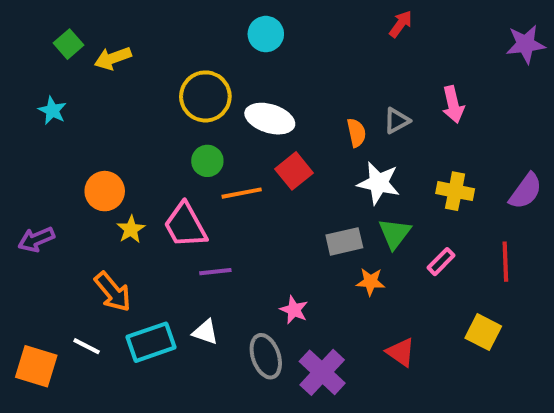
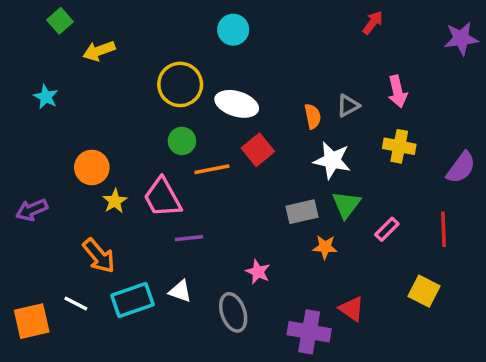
red arrow: (401, 24) -> (373, 23), moved
green square: (68, 44) -> (60, 21), moved
yellow cross: (455, 191) -> (399, 146), moved
orange square: (36, 366) -> (32, 321), turned -30
purple cross: (322, 372) -> (309, 332), moved, turned -33

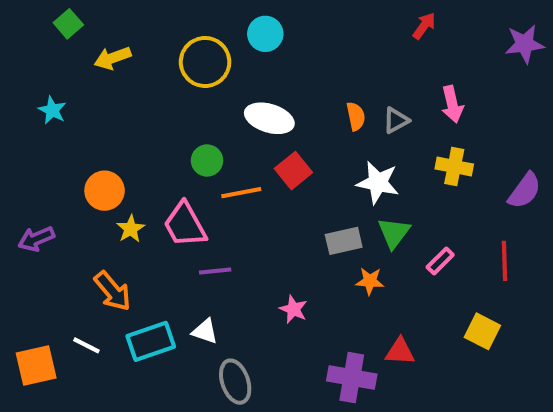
yellow circle: (180, 84) -> (205, 62), moved
orange semicircle: (313, 116) -> (356, 116), moved
red triangle: (352, 309) -> (400, 351), turned -32
gray ellipse: (233, 312) -> (235, 382), moved

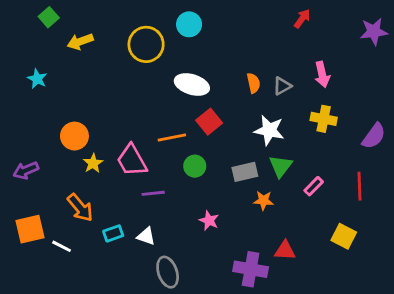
green circle: (207, 160) -> (195, 166), moved
cyan rectangle: (151, 341) -> (113, 233), moved, size x0.6
orange square: (36, 365) -> (30, 229), moved

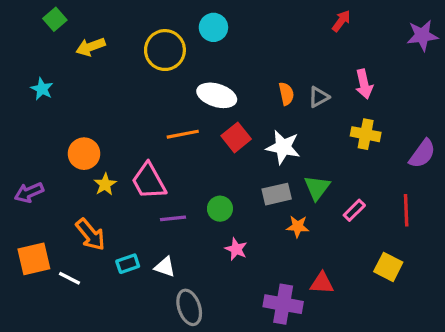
white star: (269, 130) -> (283, 147), moved
orange line: (172, 137) -> (183, 134), moved
green circle: (195, 166) -> (220, 209), moved

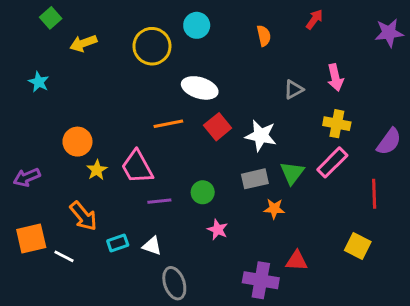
orange semicircle: (286, 94) -> (264, 36), moved
pink rectangle: (354, 210) -> (332, 162), moved, size x1.5

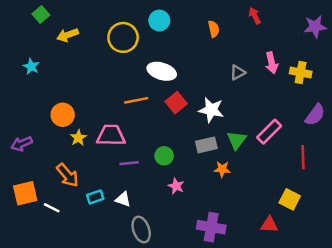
red arrow: (314, 19) -> (255, 16), turned -63
yellow cross: (337, 124) -> (301, 72), moved
pink trapezoid: (137, 167) -> (111, 135), turned 120
red triangle: (297, 261) -> (269, 225), moved

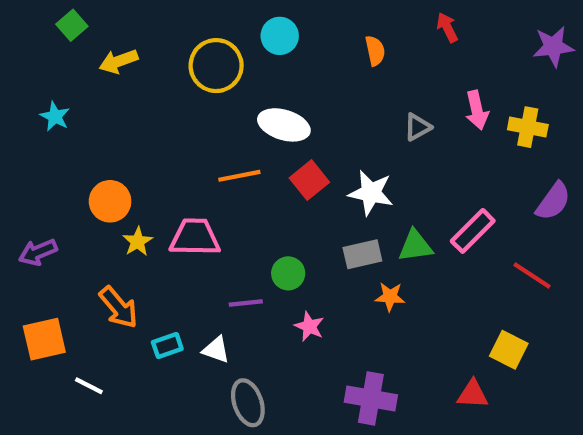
green triangle: (237, 140) -> (415, 246), turned 45
red line: (303, 157) -> (532, 275), turned -55
purple line: (129, 163) -> (246, 303), moved
white line: (52, 208) -> (89, 386), moved

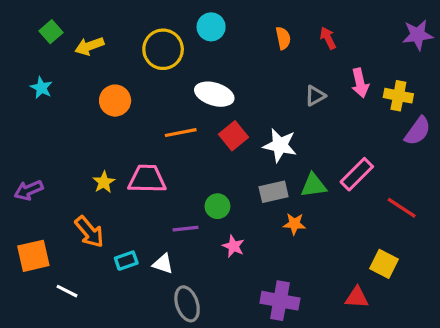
green square: (72, 25) -> (51, 32), moved
red arrow: (447, 27) -> (328, 38), moved
orange circle: (110, 201) -> (115, 101), moved
purple semicircle: (553, 201) -> (418, 131), moved

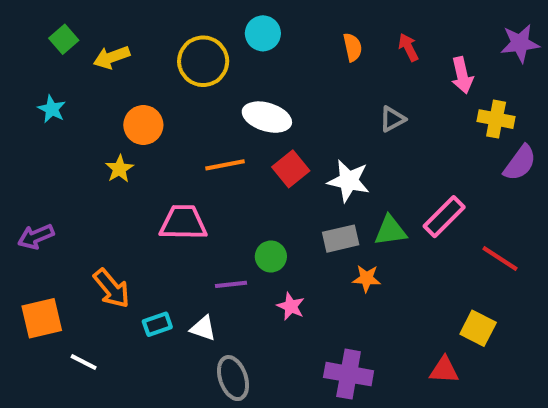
pink arrow: (360, 83) -> (462, 75), moved
yellow star: (104, 182) -> (119, 169), moved

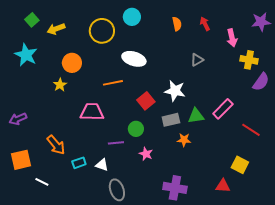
cyan star: (52, 109) -> (26, 55), size x1.6
red square: (291, 169) -> (146, 101), moved

